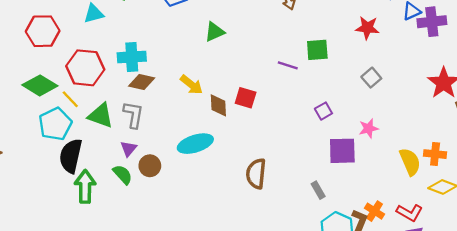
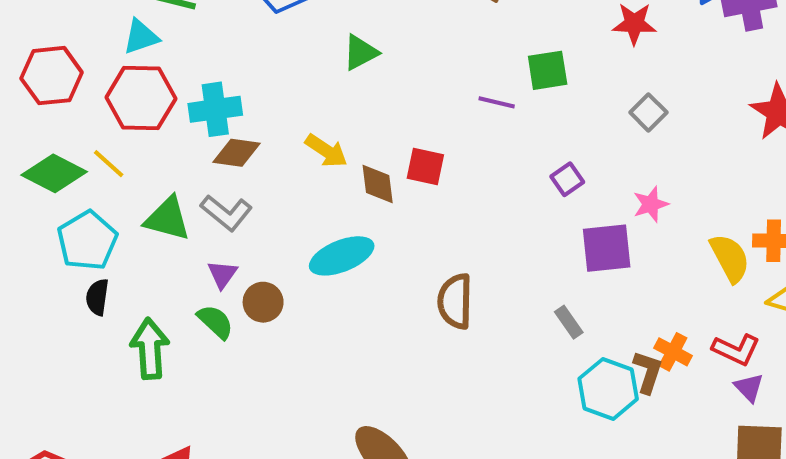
red hexagon: (85, 68) -> (141, 98), moved
yellow line: (70, 99) -> (109, 164), moved
gray L-shape: (133, 115) -> (226, 213), turned 124
black semicircle: (71, 156) -> (97, 297), moved, size x0.6

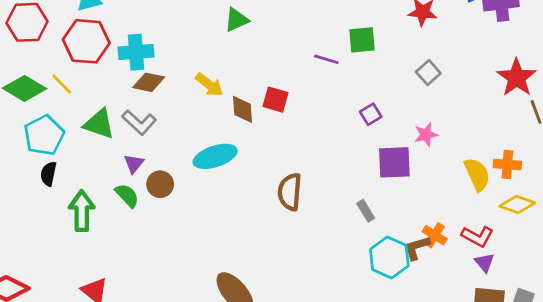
brown L-shape: (648, 372) -> (417, 248), turned -128

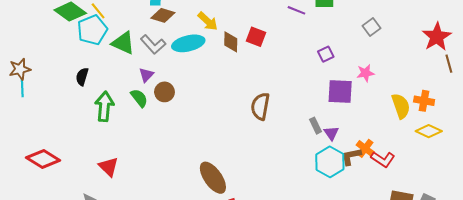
cyan pentagon: (44, 135) -> (92, 30), moved
cyan ellipse: (215, 156) -> (188, 43), moved
red L-shape: (477, 236) -> (383, 159), moved
purple triangle: (484, 262) -> (331, 133), moved

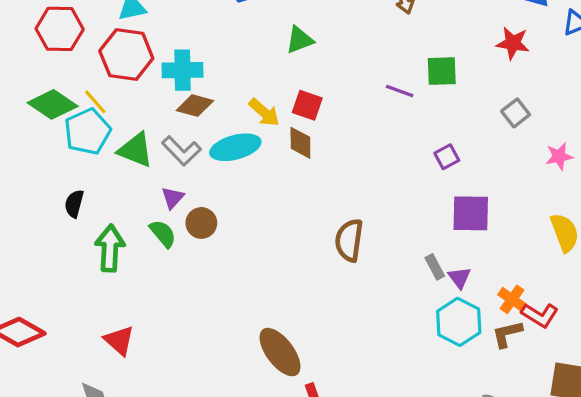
red square: (256, 37) -> (307, 105), moved
pink star: (365, 73) -> (559, 156), moved
brown L-shape: (351, 156) -> (507, 334), moved

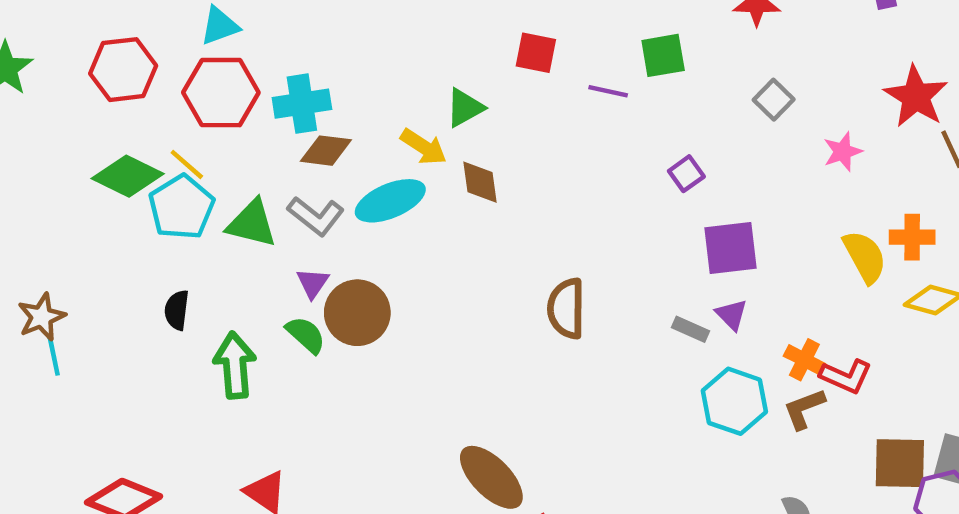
green triangle: (300, 40) -> (465, 108), moved
red square: (307, 105) -> (536, 53), moved
brown circle: (201, 223) -> (357, 313), size x1.5
gray rectangle: (435, 267) -> (690, 329), turned -30
purple triangle: (459, 278) -> (732, 315), moved

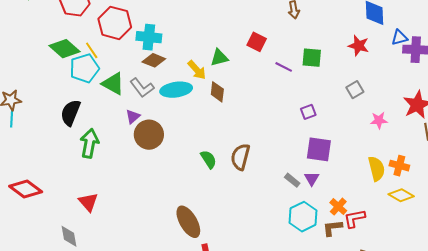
black semicircle: (177, 310) -> (71, 113), size x1.5
green semicircle: (306, 335) -> (209, 159), moved
red L-shape: (846, 376) -> (354, 219), turned 130

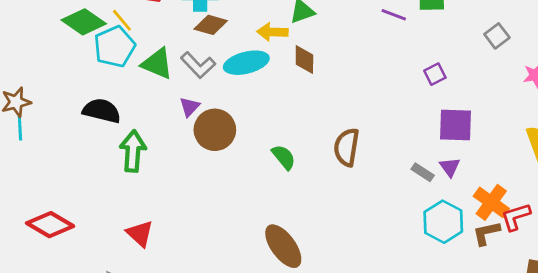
yellow arrow: (197, 70) -> (272, 32), turned 140
black semicircle: (71, 113) -> (102, 111), turned 88
green semicircle: (209, 159) -> (284, 157), moved
orange cross: (338, 207) -> (491, 202), size x1.4

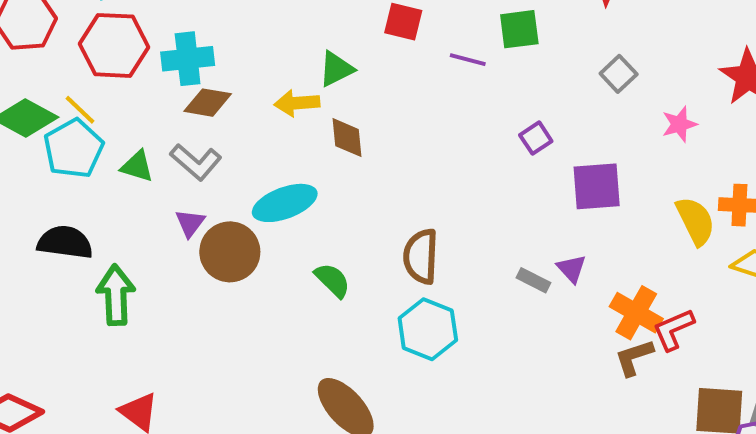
cyan ellipse: (246, 63) -> (285, 203), moved
green triangle: (157, 64) -> (137, 166), size x0.7
purple square: (456, 125) -> (597, 186), moved
cyan hexagon: (443, 222) -> (428, 329), moved

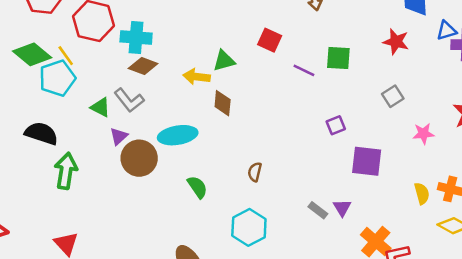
green triangle: (137, 166) -> (100, 107), moved
yellow semicircle: (695, 221) -> (422, 193), size x0.7
brown semicircle: (421, 256) -> (255, 172), moved, size x0.6

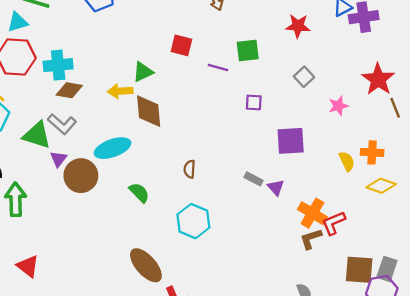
brown diamond: (223, 103) -> (149, 111), size x1.4
green triangle: (100, 107) -> (37, 135), size x1.5
purple square: (336, 125) -> (254, 102), moved, turned 36
gray rectangle: (318, 210) -> (254, 179), moved

